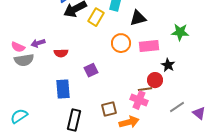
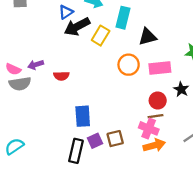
purple square: (91, 70) -> (95, 141), moved
red circle: (155, 80) -> (158, 100), moved
blue rectangle: (63, 89) -> (83, 116), moved
orange arrow: (129, 122) -> (154, 145), moved

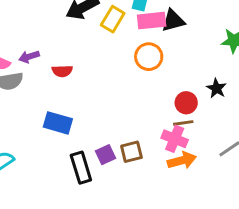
pink rectangle: (160, 68) -> (152, 21), moved
blue rectangle: (83, 116) -> (58, 123), moved, turned -70
black rectangle: (76, 151) -> (81, 168), turned -30

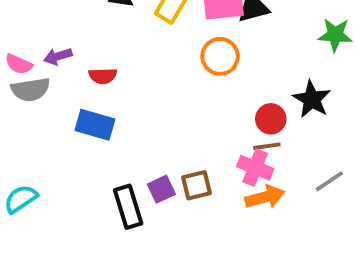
black star: (216, 88) -> (312, 99), size x1.4
blue rectangle: (58, 123) -> (95, 125), moved

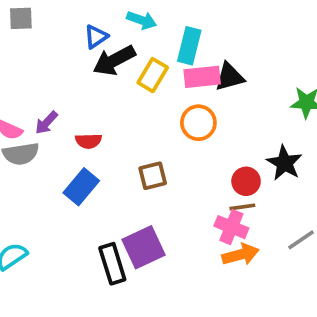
purple arrow: (58, 56) -> (46, 123), turned -30
blue rectangle: (95, 125) -> (81, 187), turned -66
brown square: (197, 185) -> (153, 176), moved
purple square: (161, 189) -> (143, 247), size x1.6

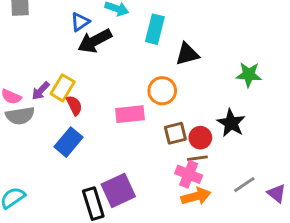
yellow rectangle: (153, 75) -> (63, 88), moved
pink rectangle: (202, 77) -> (130, 114), moved
red semicircle: (89, 141) -> (74, 105), turned -114
brown square: (153, 176) -> (175, 133), moved

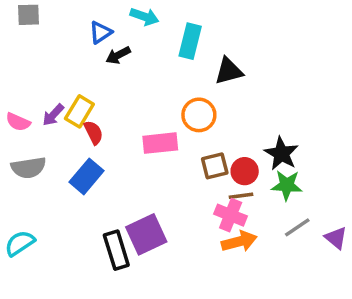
black arrow: (95, 41) -> (118, 55), size x0.6
green star: (249, 75) -> (287, 185), moved
gray semicircle: (20, 116) -> (29, 168), moved

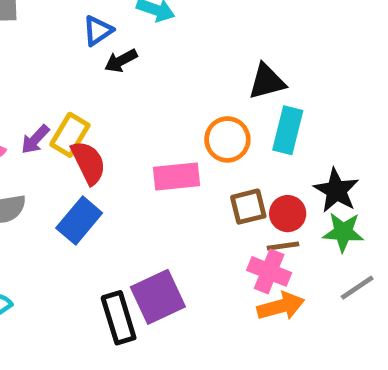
cyan rectangle: (190, 41) -> (288, 130), moved
red semicircle: (94, 133) -> (88, 163), size x1.4

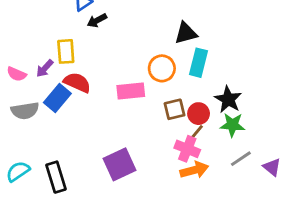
yellow rectangle: (70, 135) -> (66, 51), moved, turned -35
red semicircle: (88, 163) -> (77, 82), turned -40
blue rectangle: (79, 221) -> (57, 98), moved
brown line: (283, 246) -> (196, 133), turned -42
black rectangle: (119, 318) -> (56, 177), moved

